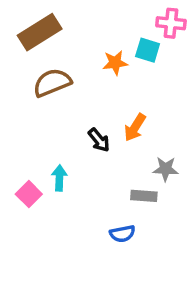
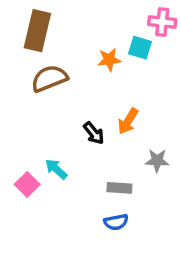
brown rectangle: (40, 32) -> (37, 31), turned -45
cyan arrow: (59, 178) -> (56, 169), turned -50
gray rectangle: (144, 196) -> (119, 188), moved

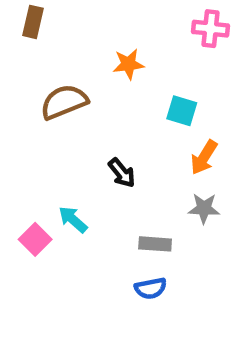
brown rectangle: (37, 31) -> (33, 22), moved, size x0.6
cyan square: (140, 48) -> (182, 111), moved
orange star: (109, 60) -> (128, 64), moved
orange arrow: (128, 121) -> (204, 157), moved

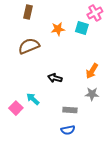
brown rectangle: (33, 22) -> (28, 12), moved
pink cross: (211, 29) -> (95, 13), turned -35
cyan square: (182, 111) -> (82, 28), moved
black arrow: (122, 173) -> (55, 78), turned 144

